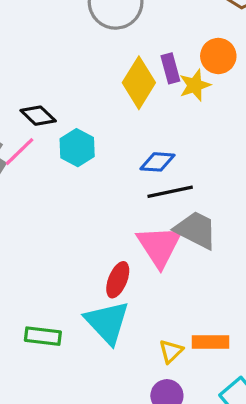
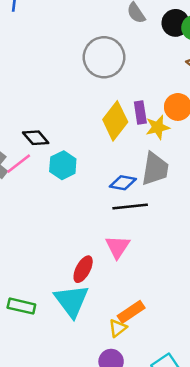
gray trapezoid: (196, 230) -> (155, 169), moved, turned 66
pink triangle: (159, 246) -> (118, 247), size x0.7
orange rectangle: (211, 342) -> (131, 312), moved, turned -40

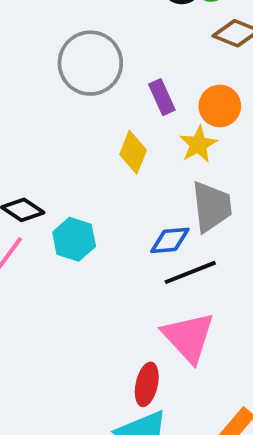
purple rectangle: (140, 113) -> (162, 97), moved
yellow diamond: (115, 121) -> (133, 152), size x0.7
pink triangle: (118, 247) -> (188, 337), size x1.4

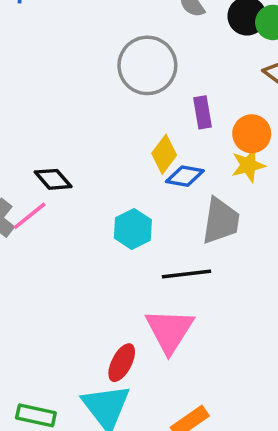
yellow star: (198, 144) -> (248, 165), moved
cyan hexagon: (74, 239) -> (133, 229), moved
blue diamond: (170, 240) -> (185, 176), moved

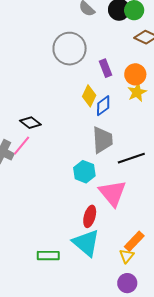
blue diamond: (185, 176) -> (103, 106), turned -35
gray trapezoid: (221, 221) -> (102, 140), moved
cyan hexagon: (133, 229) -> (84, 172), moved
black line: (187, 274) -> (131, 158), moved

